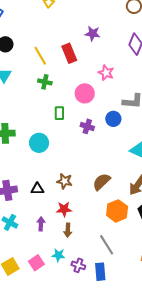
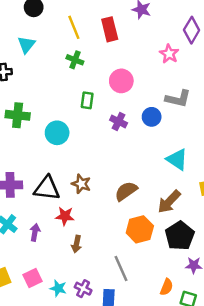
pink star: (106, 73) -> (169, 54), moved
black triangle: (37, 189) -> (47, 188), size x1.6
red star: (64, 209) -> (65, 216), moved
purple arrow: (41, 224) -> (35, 232), moved
cyan star: (58, 255) -> (58, 288), moved

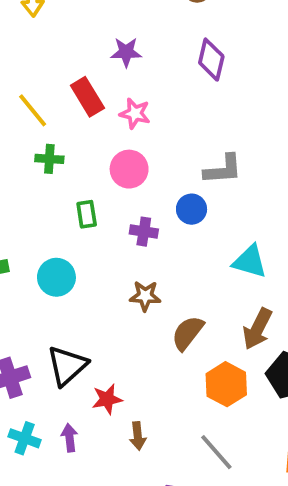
pink star: (169, 54) -> (135, 113), moved
brown star: (81, 184) -> (145, 296), moved
black triangle: (47, 188) -> (67, 366), turned -32

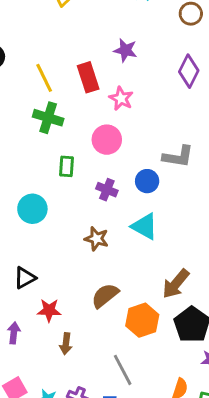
green cross: (49, 159) -> (48, 118), size x1.4
cyan triangle: (250, 261) -> (145, 226), moved
brown semicircle: (188, 333) -> (105, 296), moved
black triangle: (67, 366) -> (25, 278), size x0.7

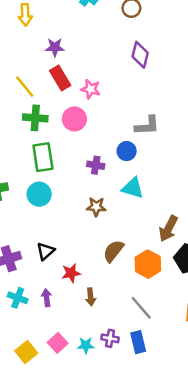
purple star: (125, 50) -> (55, 47), moved
pink circle: (107, 140) -> (74, 119), moved
green rectangle: (67, 166) -> (43, 157), moved, size x1.6

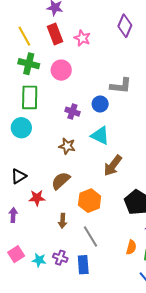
pink star: (91, 89) -> (82, 38), moved
brown arrow: (168, 229) -> (113, 166), moved
brown semicircle: (113, 251) -> (61, 181), moved
orange hexagon: (148, 264) -> (90, 201), moved
brown arrow: (91, 297) -> (63, 221), moved

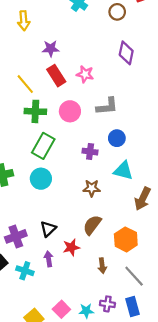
gray L-shape: (121, 86) -> (107, 106), moved
green rectangle: (30, 97) -> (43, 146), turned 40
purple arrow: (13, 215) -> (49, 259), moved

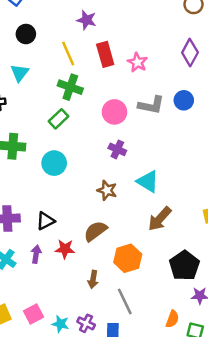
purple star: (51, 49) -> (87, 20), moved
pink circle: (70, 111) -> (114, 112), moved
blue circle: (117, 138) -> (184, 100), moved
green rectangle: (43, 146) -> (59, 119), moved, size x0.7

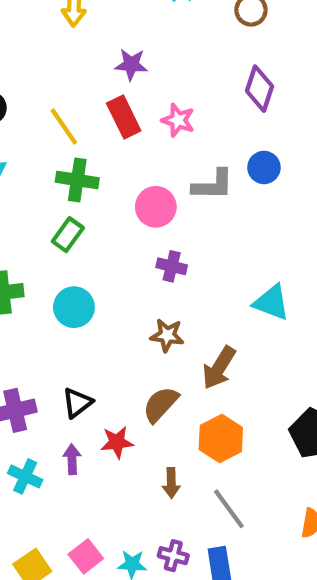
purple star: (87, 20) -> (131, 65), moved
cyan triangle: (148, 181) -> (271, 302), moved
brown arrow: (160, 219) -> (219, 368), moved

